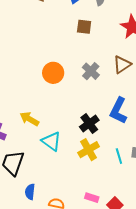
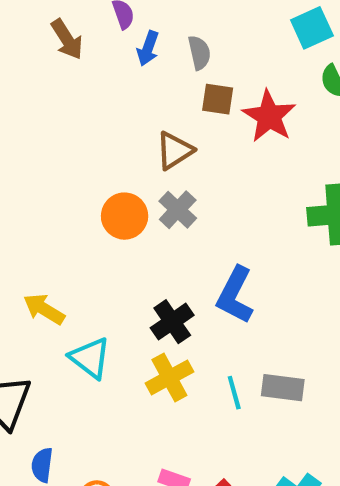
brown square: (84, 27) -> (218, 99), moved
brown triangle: (122, 65) -> (174, 151), moved
orange circle: (53, 73) -> (125, 216), moved

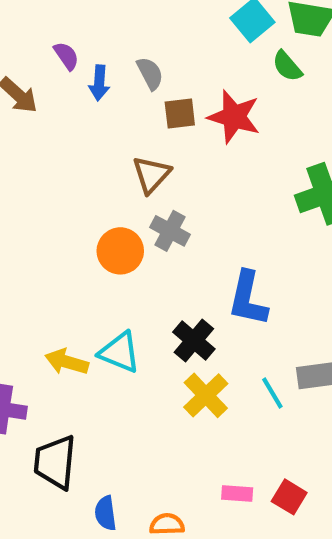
cyan triangle: (90, 358) -> (120, 352), moved

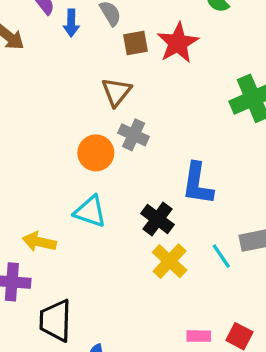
red star: (234, 117) -> (178, 43), turned 30
cyan triangle: (120, 352) -> (90, 211), moved
yellow arrow: (67, 362) -> (39, 242), moved

